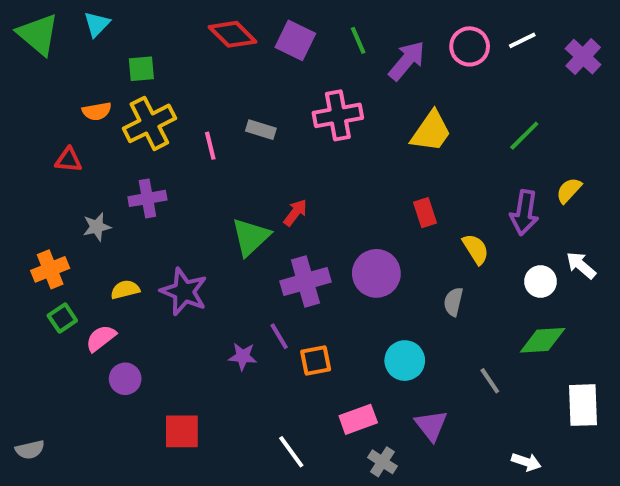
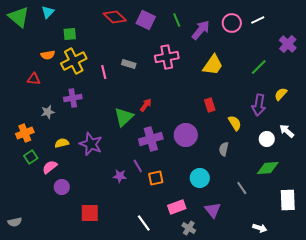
purple cross: (583, 57) -> (288, 44), moved

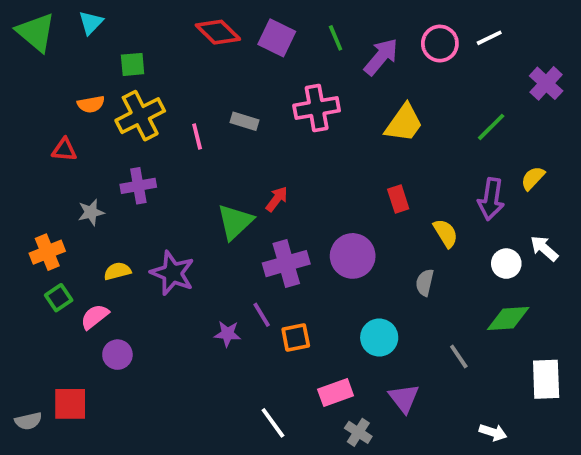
red square: (90, 213) -> (70, 404), moved

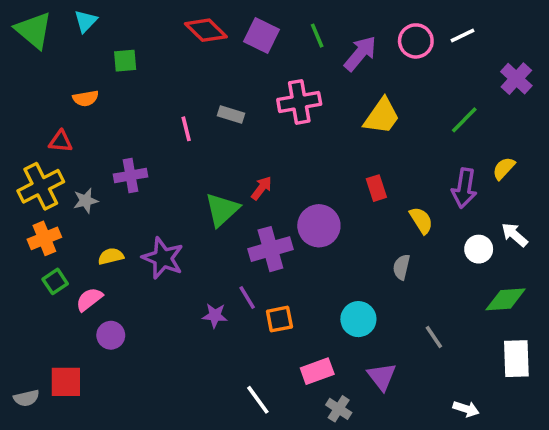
yellow cross: (140, 116) -> (41, 186), moved
purple circle: (353, 256) -> (319, 226), moved
green diamond: (508, 319) -> (506, 299), moved

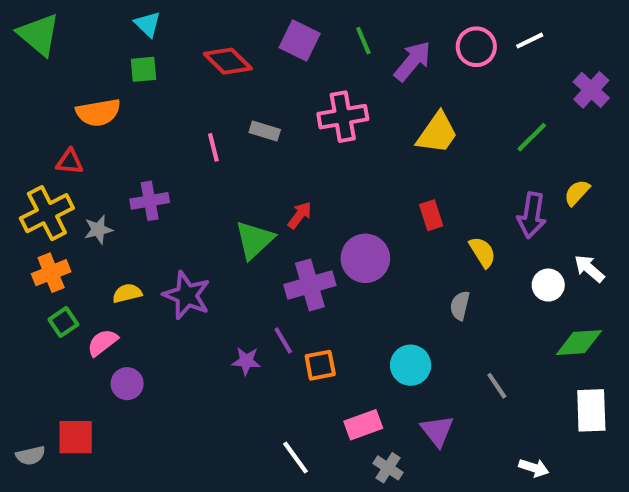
cyan triangle: (86, 21) -> (148, 24), moved, turned -30
red diamond: (206, 30) -> (228, 61), moved
orange semicircle: (86, 98) -> (98, 112), size x1.5

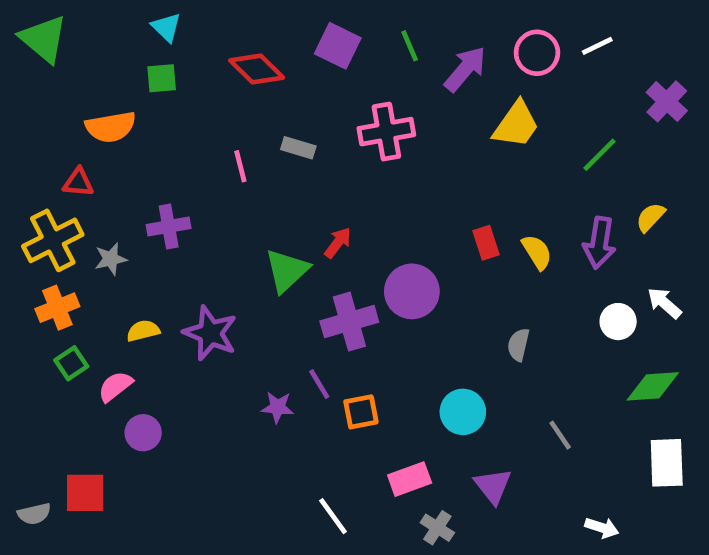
yellow trapezoid: (437, 133) -> (516, 125), moved
yellow semicircle: (482, 252) -> (537, 252), moved

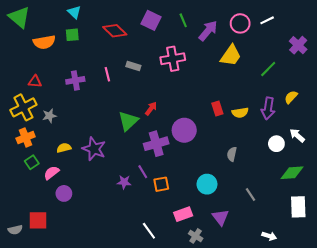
orange semicircle: (111, 127) -> (44, 42), moved
purple cross: (169, 227) -> (75, 80), moved
yellow semicircle: (537, 252) -> (240, 113), turned 112

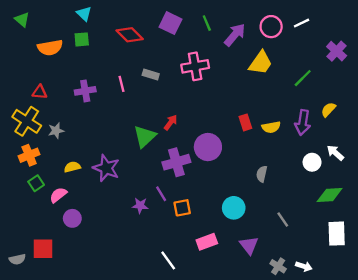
green triangle: (19, 17) -> (22, 20), size x0.6
yellow cross: (23, 107) -> (27, 121), turned -30
gray cross: (196, 236) -> (278, 266), moved

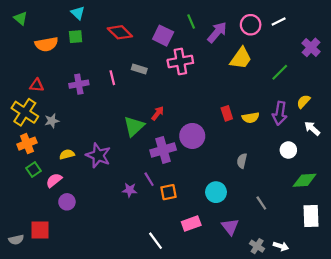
purple square: (171, 23) -> (163, 36), moved
white arrow: (335, 153) -> (312, 128), moved

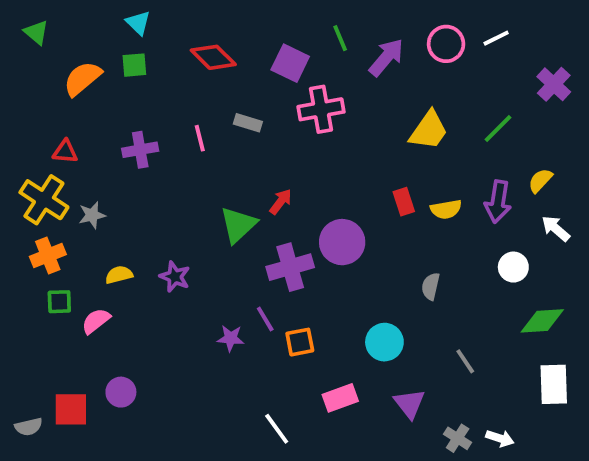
orange semicircle: (46, 44) -> (82, 79), turned 150
yellow trapezoid: (241, 58) -> (429, 130), moved
purple star: (98, 155) -> (175, 277), size x0.7
green square: (33, 169) -> (59, 302), turned 32
purple circle: (67, 202) -> (121, 392), moved

